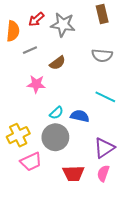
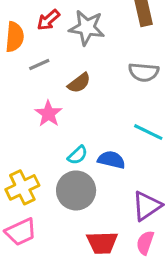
pink star: (36, 84) -> (48, 114), turned 30
pink trapezoid: (31, 162) -> (21, 232), moved

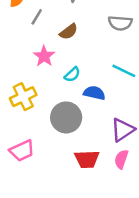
gray line: (39, 65) -> (37, 17), turned -35
cyan semicircle: (78, 155) -> (72, 75), moved
yellow cross: (22, 187) -> (23, 97), moved

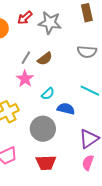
gray line: (37, 17) -> (26, 58), moved
red trapezoid: (87, 159) -> (46, 163), moved

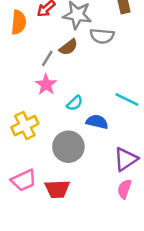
gray semicircle: (87, 52) -> (102, 36), moved
brown semicircle: (45, 59) -> (68, 47), moved
red trapezoid: (46, 163) -> (57, 189), moved

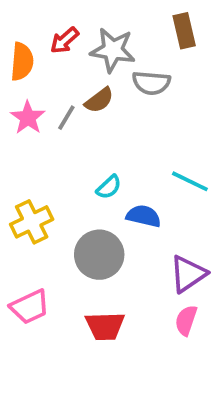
pink star: (46, 85) -> (28, 118), moved
red trapezoid: (57, 189) -> (105, 326), moved

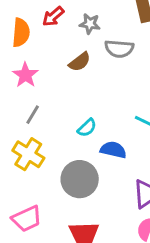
gray star: (113, 50) -> (90, 24), size x0.6
gray line: (66, 118) -> (33, 115), moved
yellow cross: (32, 222) -> (28, 154), turned -32

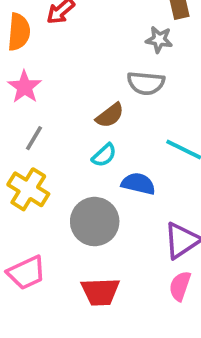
gray star: (90, 24) -> (159, 40), moved
gray semicircle: (119, 49) -> (146, 83), moved
brown semicircle: (80, 62) -> (110, 115), moved

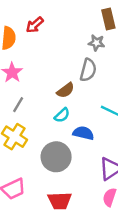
gray semicircle: (146, 83) -> (88, 70), turned -80

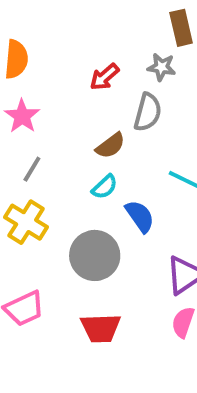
red arrow: (35, 25) -> (105, 77), moved
blue semicircle: (83, 133) -> (140, 216), turned 42

